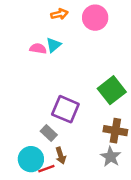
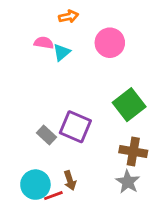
pink circle: (95, 18) -> (110, 43), moved
pink semicircle: (38, 49) -> (44, 43), moved
gray rectangle: (49, 133) -> (46, 135), moved

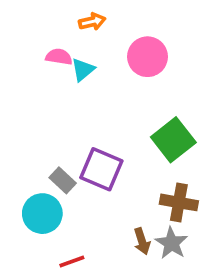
brown arrow: (70, 180) -> (142, 241), moved
cyan circle: (35, 185) -> (42, 214), moved

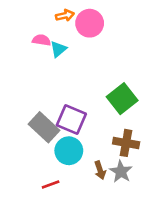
pink circle: (147, 57) -> (90, 23), moved
gray rectangle: (63, 180) -> (44, 127), size x1.6
cyan circle: (42, 214) -> (69, 151), moved

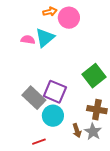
pink semicircle: (41, 40) -> (28, 40), moved
cyan triangle: (58, 49) -> (45, 38), size x1.5

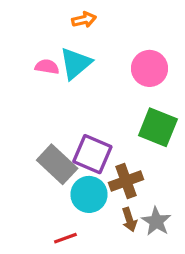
pink circle: (69, 18) -> (150, 68), moved
green square: (94, 76) -> (158, 127), turned -30
brown cross: (97, 110) -> (126, 181), moved, turned -30

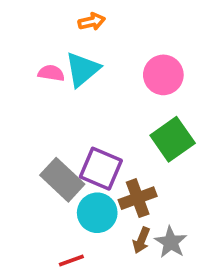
green square: (158, 127) -> (173, 139), turned 33
brown arrow: (129, 220) -> (141, 240), turned 40

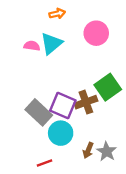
pink circle: (163, 75) -> (96, 33), moved
brown cross: (138, 198) -> (86, 102), moved

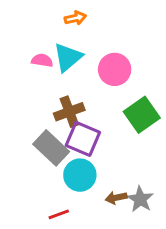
pink circle: (96, 33) -> (115, 69), moved
brown cross: (86, 102) -> (69, 112), moved
brown arrow: (88, 150) -> (116, 198), turned 56

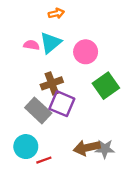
cyan circle: (80, 175) -> (26, 147), moved
brown arrow: (116, 198) -> (87, 148), size x1.6
gray star: (140, 199) -> (105, 149), turned -30

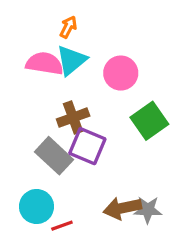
orange arrow: (56, 13) -> (68, 27), moved, turned -49
pink semicircle: (31, 45) -> (44, 63), size x1.6

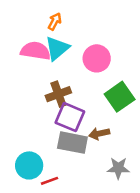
gray rectangle: (54, 156) -> (72, 143), moved, turned -32
brown arrow: (122, 208) -> (99, 134), moved, size x0.7

